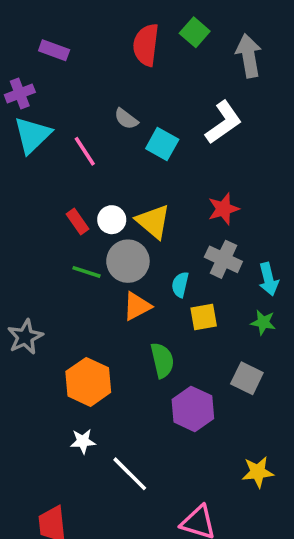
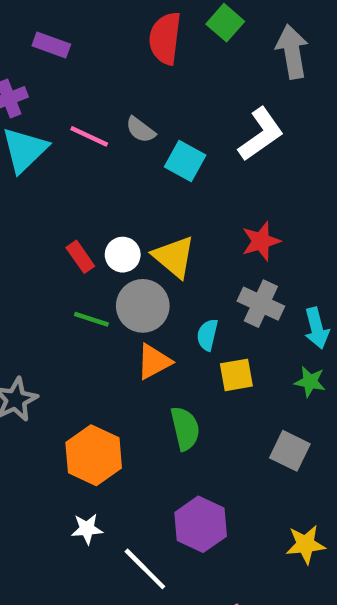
pink line: (85, 151) -> (89, 136), moved, turned -32
purple hexagon: (193, 409) -> (201, 524), moved
yellow star: (258, 472) -> (306, 544), moved

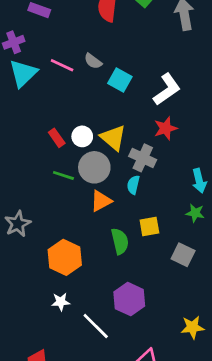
white L-shape: (261, 134) -> (167, 89), moved
gray cross: (261, 304) -> (143, 158), moved
yellow square: (236, 375) -> (149, 226), moved
yellow star: (306, 544) -> (192, 327), moved

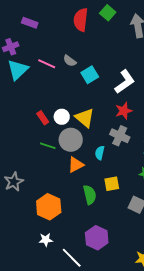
cyan square: (120, 80) -> (90, 75), turned 30
gray cross: (143, 158) -> (120, 136), moved

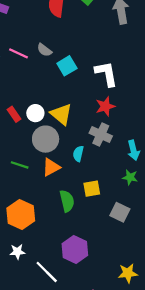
white L-shape: (125, 82) -> (106, 74), turned -65
green line: (48, 146) -> (20, 165), moved

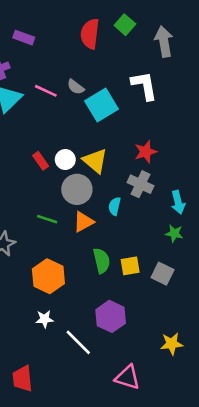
cyan square: (67, 66) -> (102, 105), size x1.4
white L-shape: (106, 74) -> (144, 86), moved
yellow square: (92, 189) -> (130, 266), moved

